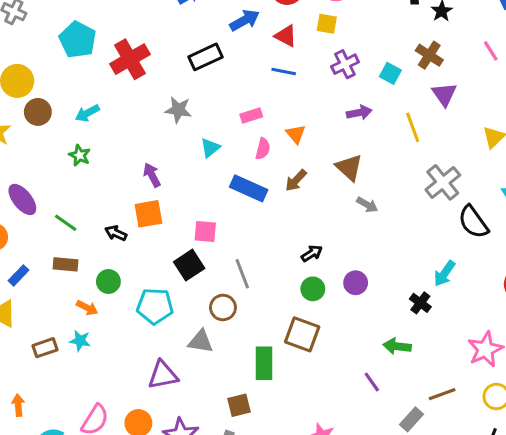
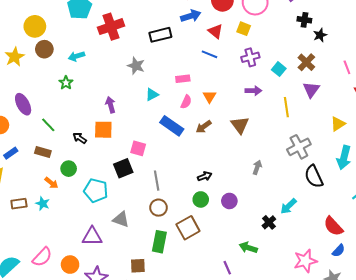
gray arrow: (367, 205) -> (257, 167), moved, turned -112
brown circle: (223, 307) -> (158, 208), moved
brown square: (302, 334) -> (188, 228), turned 30

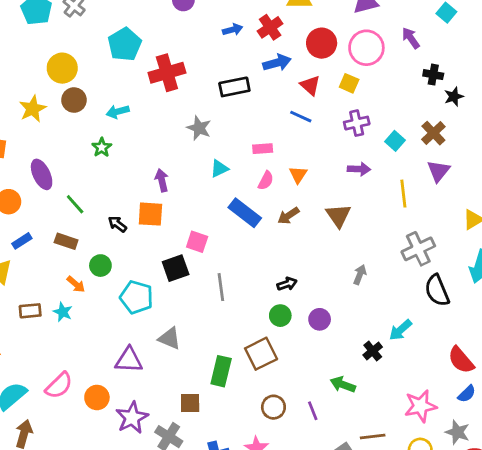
brown circle: (158, 208) -> (273, 407), moved

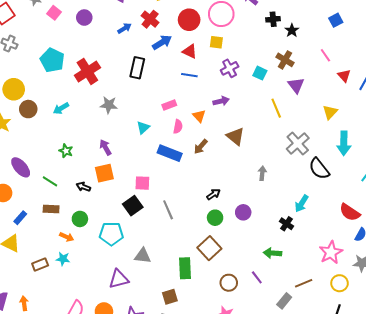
black rectangle: (234, 87) -> (137, 68), turned -50
gray star: (199, 128) -> (109, 105), moved
green star: (102, 147) -> (66, 151), moved
purple arrow: (359, 169) -> (221, 101), moved

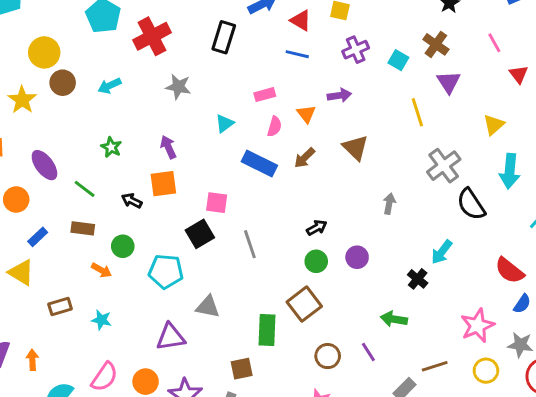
cyan star: (63, 259) -> (101, 320), moved

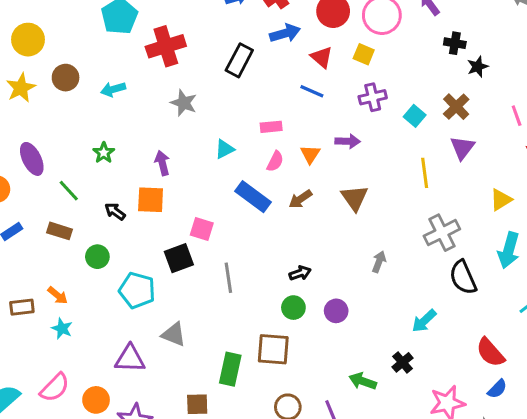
yellow circle: (44, 52) -> (28, 40), moved
orange arrow: (101, 270) -> (58, 295), moved
black cross: (418, 279) -> (402, 362), moved
brown square: (304, 304) -> (273, 349), turned 32

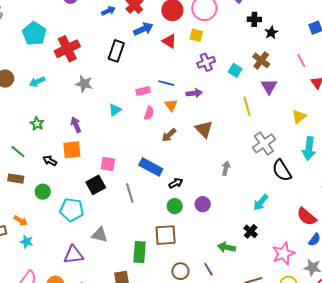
blue line: (312, 91) -> (166, 83), moved
blue rectangle: (253, 197) -> (151, 167), moved

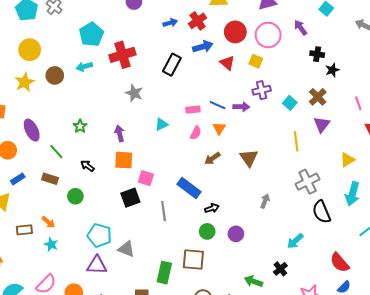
cyan arrow: (37, 82) -> (84, 67), moved
purple arrow: (194, 93) -> (241, 107), moved
orange square: (72, 150) -> (124, 160), moved
cyan pentagon: (72, 210) -> (99, 235), moved

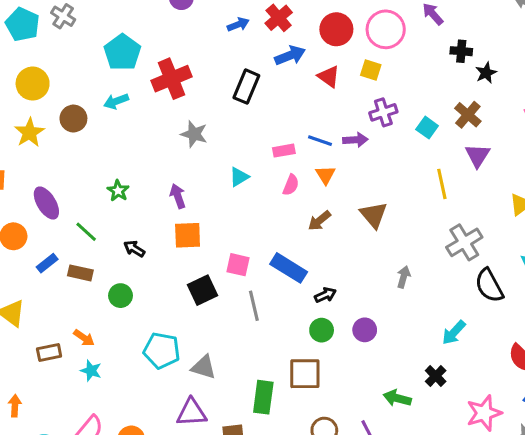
pink square: (146, 178) -> (238, 265), moved
blue rectangle: (18, 179) -> (47, 263), moved
purple triangle: (97, 265) -> (191, 413), moved

